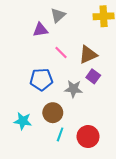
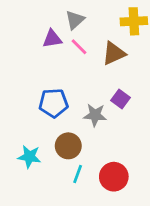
pink line: (61, 53) -> (79, 47), moved
brown triangle: (88, 55) -> (114, 53), moved

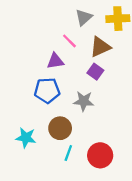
gray triangle: (75, 20) -> (84, 17), moved
purple triangle: (52, 39) -> (55, 61), moved
purple square: (120, 99) -> (95, 72), moved

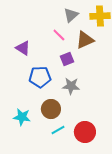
purple triangle: (55, 61) -> (23, 48), moved, turned 42
purple square: (95, 72) -> (67, 59), moved, turned 32
cyan line: (68, 153) -> (58, 130), turned 40

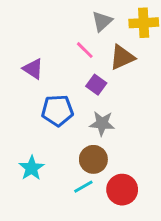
purple square: (67, 59) -> (96, 85), turned -32
brown circle: (51, 109) -> (93, 159), moved
cyan star: (22, 117) -> (32, 168), turned 30

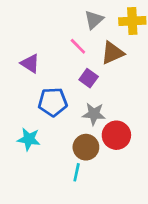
cyan star: (32, 168) -> (29, 139), moved, turned -30
cyan line: (83, 187) -> (77, 172), turned -48
red circle: (122, 190) -> (116, 135), moved

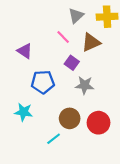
gray star: (94, 114) -> (85, 85), moved
red circle: (116, 135) -> (98, 123), moved
cyan line: (77, 172) -> (54, 139), moved, turned 40

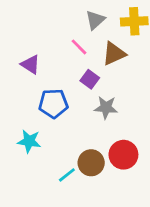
brown circle: (70, 118) -> (91, 163), moved

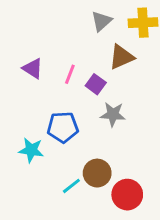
pink line: (79, 47) -> (70, 74), moved, turned 66
blue pentagon: (53, 104) -> (63, 127), moved
red circle: (123, 155) -> (127, 195), moved

